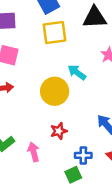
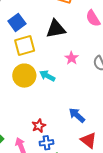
yellow circle: (55, 91) -> (24, 76), moved
blue cross: (83, 155) -> (46, 143), moved

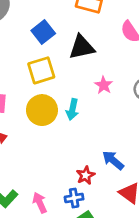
blue square: (17, 22) -> (43, 32), moved
cyan arrow: (47, 76) -> (72, 109), turned -105
red star: (39, 126) -> (86, 175), moved

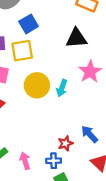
blue square: (43, 32) -> (29, 24), moved
yellow square: (41, 70) -> (22, 51), moved
pink star: (104, 85) -> (90, 72), size x1.5

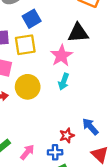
pink star: (90, 72) -> (61, 56), moved
yellow circle: (37, 85) -> (28, 87), moved
pink arrow: (25, 161) -> (27, 152), turned 56

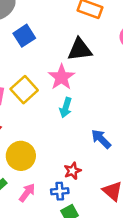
yellow square: (25, 45) -> (24, 90), moved, turned -30
yellow circle: (28, 87) -> (21, 156), moved
blue arrow: (90, 127) -> (101, 139), moved

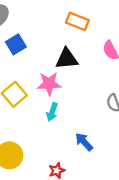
pink star: (61, 77) -> (49, 84), turned 30

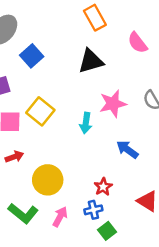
orange rectangle: (77, 21) -> (95, 18), turned 50
pink star: (49, 84) -> (113, 104), moved

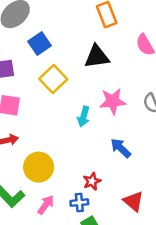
yellow square: (40, 111) -> (53, 79), moved

